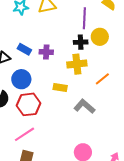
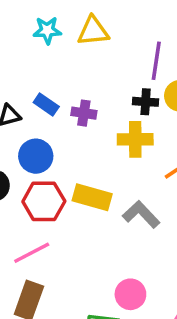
yellow rectangle: (60, 87) -> (92, 197), moved, size x1.5

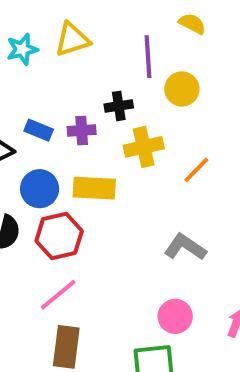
black cross: (146, 102) -> (119, 106), moved
yellow rectangle: (92, 197) -> (94, 188), moved
gray L-shape: (141, 214) -> (185, 247), moved

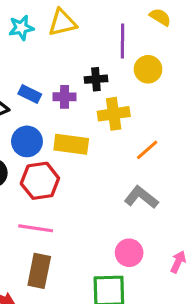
orange line: (196, 170) -> (147, 150), moved
pink line: (58, 295) -> (36, 228), turned 44

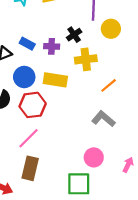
black cross: (96, 79) -> (74, 35), turned -32
pink line: (36, 228) -> (29, 138), turned -55

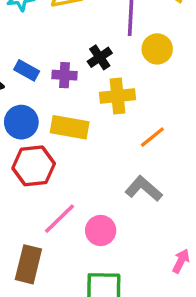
pink line: (29, 138) -> (59, 219), moved
pink circle: (94, 157) -> (101, 230), moved

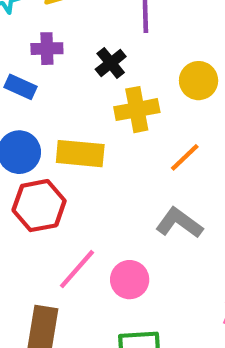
yellow circle: (157, 49) -> (199, 81), moved
purple cross: (65, 75) -> (47, 49), moved

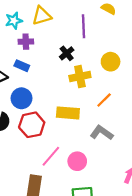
purple cross: (47, 49) -> (26, 42), moved
yellow rectangle: (80, 154) -> (68, 113), moved

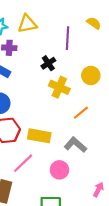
yellow cross: (80, 76) -> (59, 87), turned 30
yellow rectangle: (68, 113) -> (39, 136), moved
pink circle: (77, 161) -> (59, 170), moved

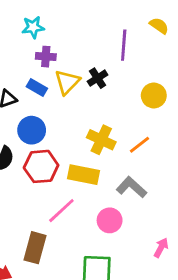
yellow triangle: (27, 24) -> (67, 82), moved, turned -36
yellow cross: (59, 87) -> (101, 140), moved

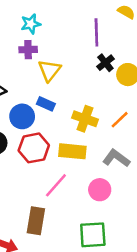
cyan star: (33, 27) -> (31, 24), moved
black cross: (98, 78) -> (105, 63), moved
blue rectangle: (37, 88) -> (46, 104), moved

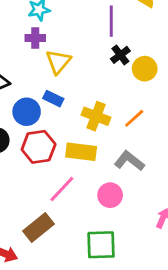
brown rectangle: (36, 221) -> (39, 228), turned 40

